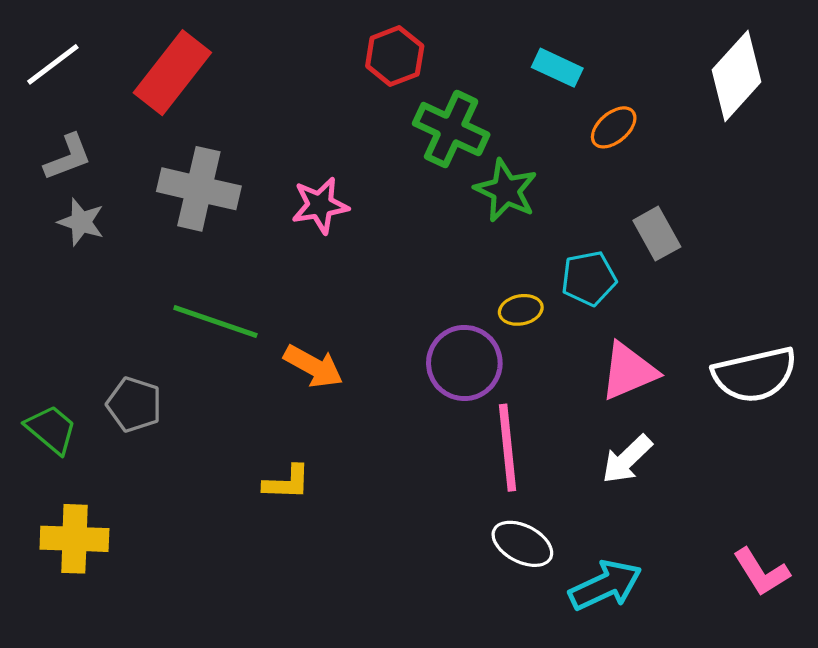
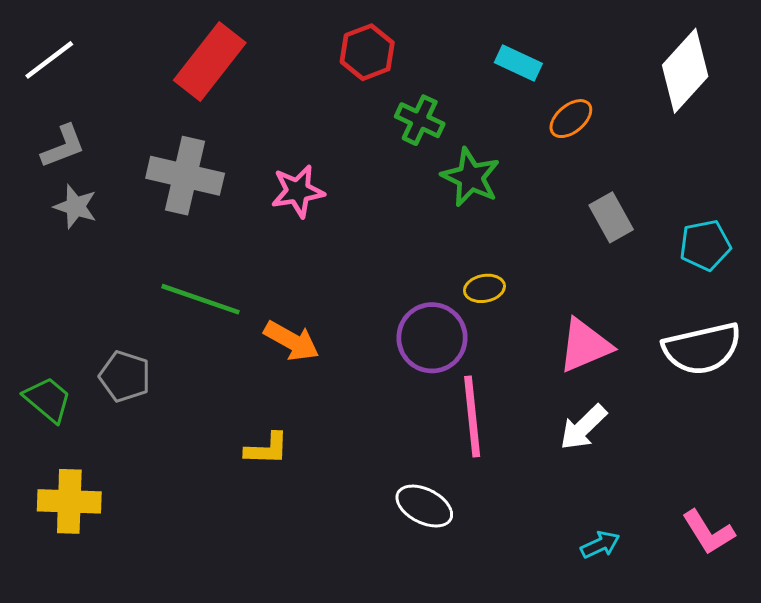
red rectangle: (172, 73) -> (210, 61), moved
green cross: (451, 129) -> (420, 120), size x0.7
cyan pentagon: (589, 278) -> (705, 245), moved
white ellipse: (522, 544) -> (424, 506), moved
cyan arrow: (605, 585) -> (600, 545), moved, size x0.6

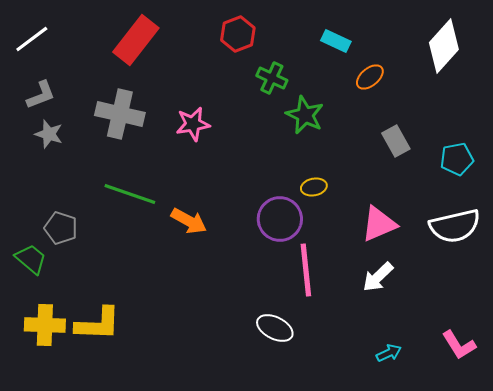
gray pentagon: (125, 376) -> (61, 228), moved
yellow L-shape: (267, 449) -> (98, 324), moved, size x1.6

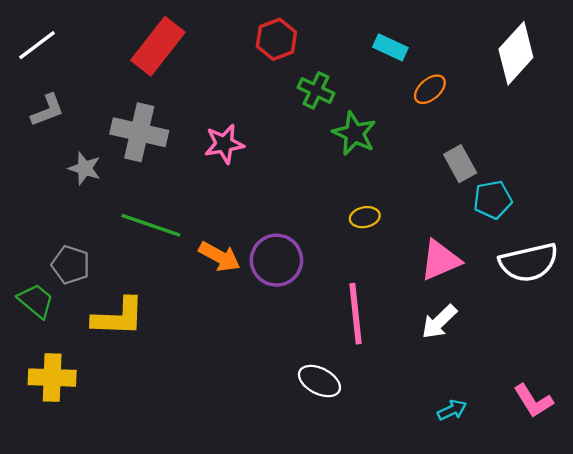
gray star: (49, 134) -> (85, 168), moved
cyan pentagon: (457, 159) -> (493, 200), moved
purple circle: (280, 219) -> (276, 260), moved
yellow L-shape: (98, 324) -> (118, 317), moved

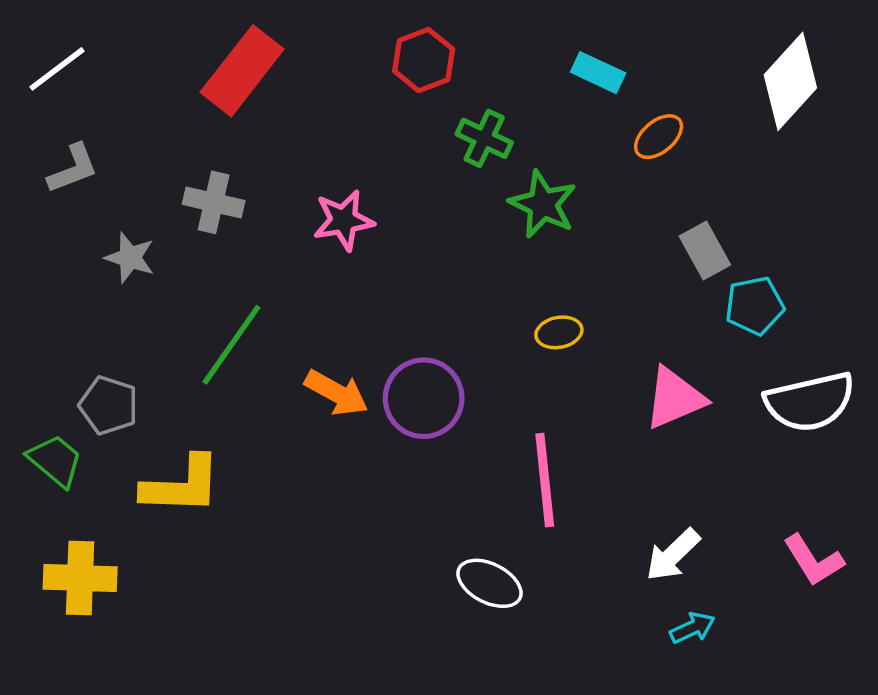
gray cross: (139, 132) -> (214, 202), size x0.7
green line: (151, 225) -> (231, 345), turned -74
white arrow: (439, 322) -> (673, 555), moved
pink L-shape: (533, 401) -> (813, 560), moved

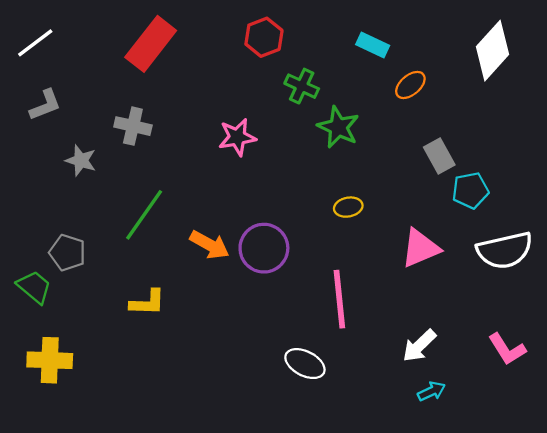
pink star: (344, 220) -> (237, 137), moved
yellow L-shape: (182, 485) -> (147, 303), moved, size x0.7

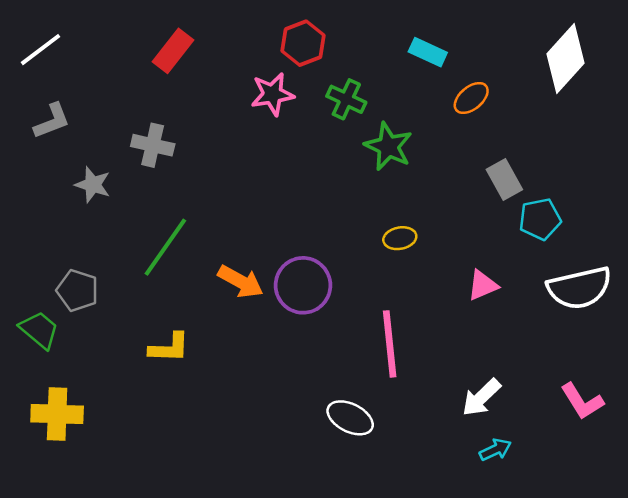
red rectangle: (151, 44) -> (173, 51), size x0.7
pink star: (237, 137) -> (272, 94), moved
pink triangle: (420, 248) -> (483, 285), size x0.7

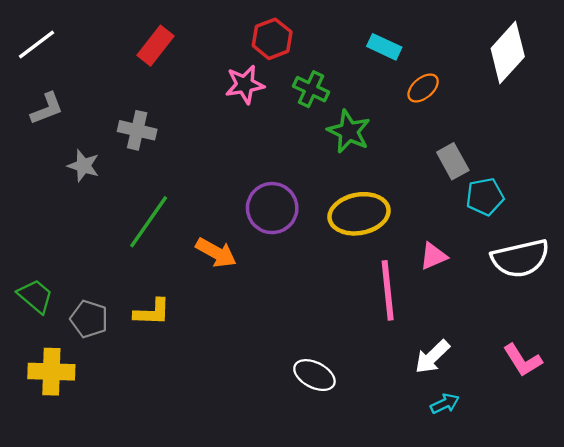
yellow ellipse: (400, 238) -> (359, 214), size x2.0
purple circle: (303, 285) -> (272, 208), moved
gray pentagon: (77, 290) -> (89, 319), moved
pink line: (390, 344) -> (388, 290), moved

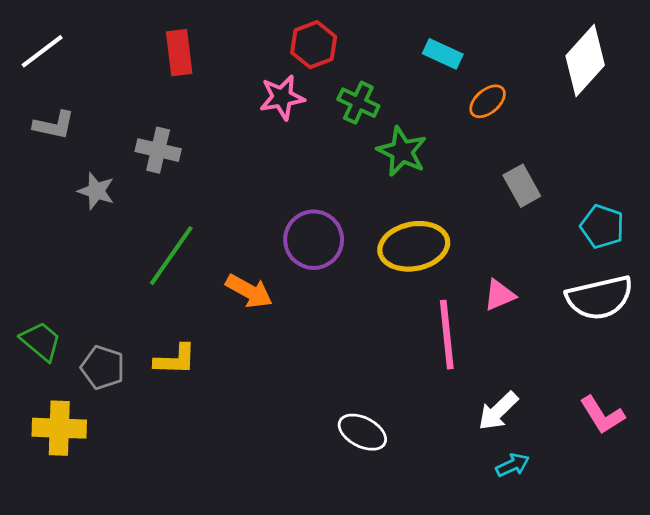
red rectangle: (155, 46) -> (179, 53), turned -45
gray L-shape: (47, 109) -> (54, 125), turned 33
cyan pentagon: (485, 197) -> (602, 227), moved, turned 30

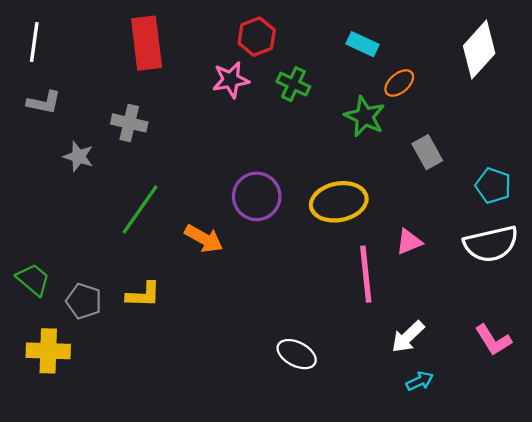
white line: (42, 51) -> (34, 42), turned -45
red rectangle: (179, 53) -> (147, 43), size x1.4
green star: (402, 151) -> (365, 117), moved

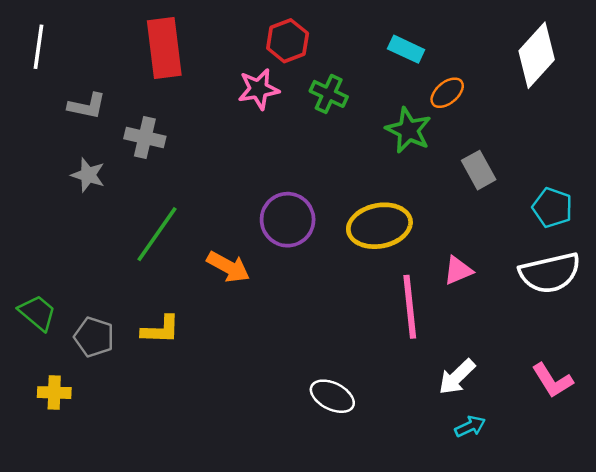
gray L-shape: (44, 102) -> (87, 106), moved
yellow cross: (48, 351) -> (54, 393), size x0.7

